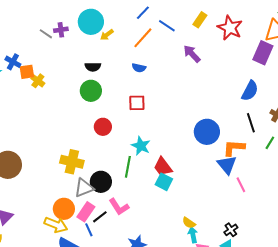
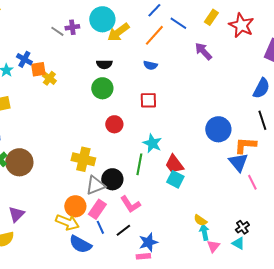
yellow arrow: (107, 35) -> (118, 32), size x1.6
black line: (100, 217) -> (123, 230), moved

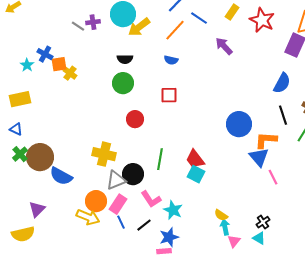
cyan star: (152, 143) -> (173, 210), moved
blue semicircle: (80, 244) -> (61, 176), moved

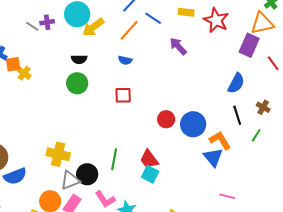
yellow rectangle: (232, 12) -> (186, 12), turned 63
red circle: (135, 119) -> (166, 119), moved
orange L-shape: (266, 140) -> (220, 140), turned 55
blue semicircle: (61, 176) -> (15, 176), turned -50
pink line: (273, 177) -> (227, 196), moved, turned -49

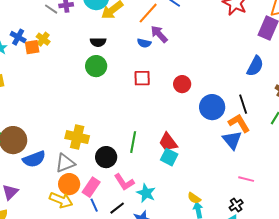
purple arrow: (178, 46) -> (159, 34), moved
yellow cross: (24, 73) -> (43, 39), moved
black line: (237, 115) -> (243, 104), moved
red circle: (166, 119) -> (182, 84), moved
gray triangle: (70, 180) -> (65, 163), moved

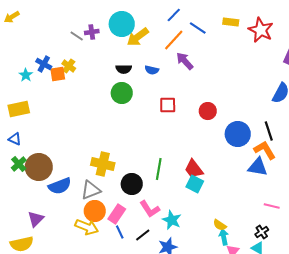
blue semicircle: (144, 43) -> (152, 70), moved
blue triangle: (232, 140) -> (258, 167), turned -40

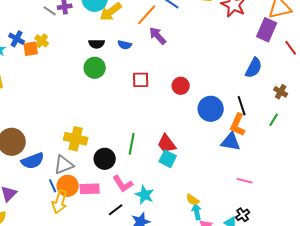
orange L-shape: (265, 150) -> (238, 125), turned -125
pink rectangle: (117, 214) -> (90, 189), turned 54
yellow arrow: (87, 227) -> (60, 202), turned 85
blue line: (120, 232) -> (53, 186), moved
black cross: (262, 232) -> (243, 215), moved

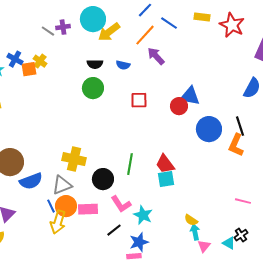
blue triangle: (231, 142) -> (190, 96), moved
cyan square: (168, 159) -> (166, 179), turned -36

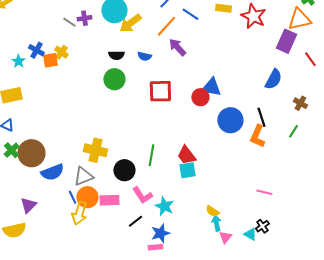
red square: (139, 100) -> (160, 91), size x1.4

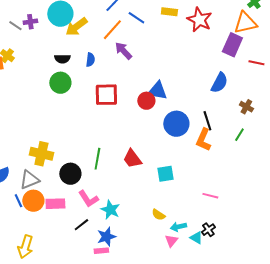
blue semicircle: (144, 56) -> (90, 60), turned -96
red line: (310, 59) -> (256, 63), turned -42
cyan square: (187, 170) -> (165, 174), moved
yellow arrow: (79, 213) -> (25, 247), moved
cyan arrow: (216, 223) -> (178, 227), moved, turned -91

